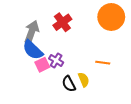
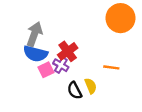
red cross: (62, 22) -> (68, 51), moved
blue semicircle: (33, 50) -> (36, 54), turned -30

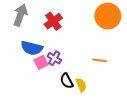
gray arrow: (34, 34) -> (20, 15), moved
red cross: (68, 51) -> (53, 21), moved
yellow semicircle: (91, 86) -> (81, 85), moved

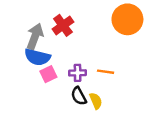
gray arrow: (20, 15) -> (35, 36), moved
purple cross: (54, 58) -> (78, 73), moved, turned -32
orange line: (100, 60) -> (106, 72), moved

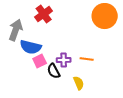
red cross: (63, 25) -> (44, 14), moved
gray arrow: (35, 36) -> (16, 30), moved
black semicircle: (79, 96) -> (54, 71), moved

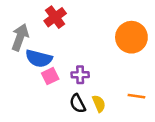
orange circle: (105, 16) -> (131, 37), moved
orange line: (87, 59) -> (136, 96), moved
black semicircle: (54, 71) -> (78, 104), moved

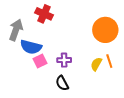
red cross: (55, 17) -> (44, 14), turned -30
orange line: (136, 96) -> (109, 61), moved, turned 64
yellow semicircle: (99, 104) -> (96, 64), moved, turned -128

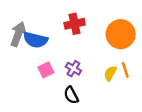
red cross: (44, 14) -> (75, 24), moved, turned -36
blue semicircle: (31, 47) -> (35, 40), moved
purple cross: (64, 60) -> (73, 69), turned 32

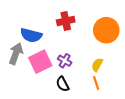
gray arrow: (18, 34) -> (16, 54), moved
pink square: (46, 70) -> (40, 62), size x1.6
orange line: (125, 70) -> (96, 83), moved

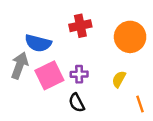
purple cross: (65, 61) -> (79, 74), turned -32
orange line: (96, 83) -> (140, 104), moved

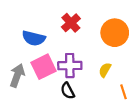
red cross: (80, 26) -> (71, 23), turned -30
gray arrow: (19, 65) -> (17, 75), moved
purple cross: (79, 74) -> (70, 66), size x1.5

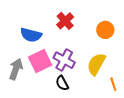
orange circle: (115, 33) -> (105, 30), size x0.7
purple cross: (70, 66) -> (64, 60), turned 30
yellow semicircle: (105, 70) -> (96, 64), size x1.6

